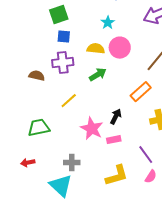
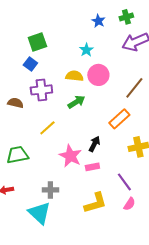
blue square: (64, 37) -> (30, 64), moved, turned 32

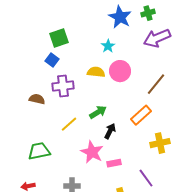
blue star: (98, 21) -> (120, 17), size x1.6
green arrow: (76, 102) -> (98, 112), moved
black arrow: (94, 144) -> (110, 131), moved

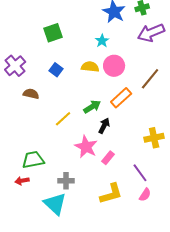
blue square: (52, 60) -> (56, 70), moved
purple cross: (63, 86) -> (15, 66), moved, turned -35
orange rectangle: (141, 115) -> (121, 98), moved
green trapezoid: (39, 151) -> (33, 160), moved
pink rectangle: (114, 163) -> (108, 158), turned -40

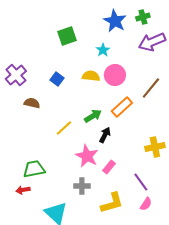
green square: (53, 33) -> (67, 36), moved
gray cross: (66, 181) -> (82, 186), moved

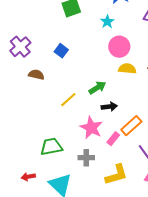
yellow semicircle: (91, 76) -> (127, 69), moved
orange rectangle: (122, 107) -> (131, 126), moved
black arrow: (105, 135) -> (109, 107), turned 56
green trapezoid: (34, 169) -> (51, 147), moved
red arrow: (23, 190) -> (28, 177), moved

